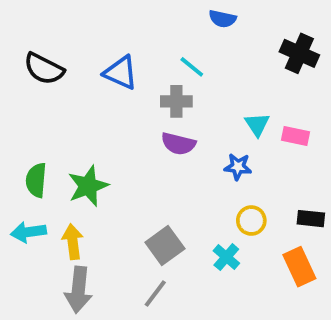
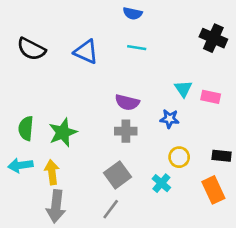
blue semicircle: (223, 19) -> (133, 13), moved
cyan line: (192, 67) -> (137, 48), turned -30
gray cross: (176, 101) -> (126, 131), moved

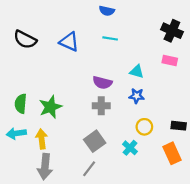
cyan triangle: (183, 89) -> (137, 72), moved, turned -40
pink rectangle: (211, 97) -> (170, 61), moved

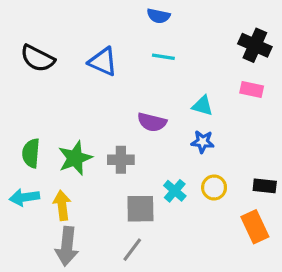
gray cross: (101, 106) -> (121, 160), moved
gray square: (95, 141) -> (140, 209), turned 35
cyan cross: (130, 148) -> (175, 191), moved

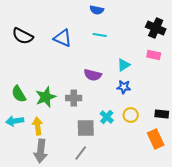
cyan triangle: (203, 106) -> (124, 65), turned -48
green semicircle: (31, 153) -> (19, 94), turned -36

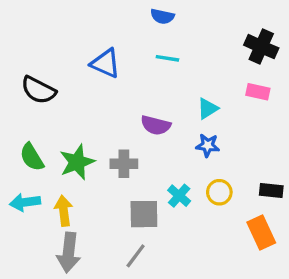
black semicircle: (23, 36) -> (38, 90), moved

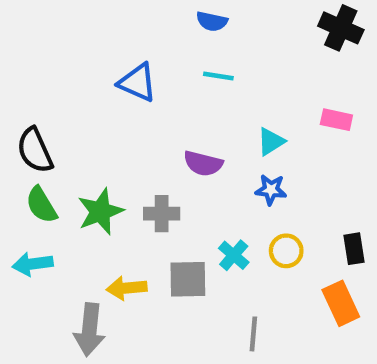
black cross: (261, 47) -> (341, 28), moved
black semicircle: (38, 90) -> (35, 150), moved, turned 39
black rectangle: (271, 191) -> (354, 249), turned 75
yellow arrow: (64, 211) -> (127, 288), moved, turned -88
gray line: (136, 256) -> (253, 334), moved, turned -32

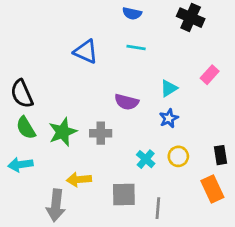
black cross: (341, 28) -> (191, 18), moved
pink rectangle: (336, 120) -> (210, 75), turned -60
blue star: (271, 190) -> (169, 118), turned -30
gray square: (188, 279) -> (124, 194), moved

